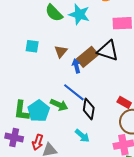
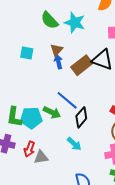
brown triangle: (61, 51) -> (57, 50), moved
blue arrow: (76, 66) -> (58, 62), moved
black diamond: (89, 109) -> (81, 117), turned 30
cyan pentagon: (39, 111) -> (31, 118), turned 30

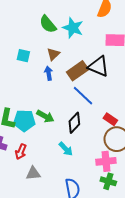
blue arrow: (58, 62) -> (49, 73), moved
blue line: (67, 100) -> (83, 96), moved
gray triangle: (41, 157) -> (33, 173), moved

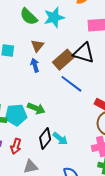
cyan star: (73, 28) -> (54, 17), turned -30
black diamond: (74, 123) -> (45, 139), moved

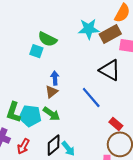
green semicircle: (29, 17) -> (47, 39), moved, turned -30
brown triangle: (37, 46) -> (52, 92), moved
brown rectangle: (63, 60) -> (110, 34), moved
blue arrow: (35, 65) -> (55, 78), moved

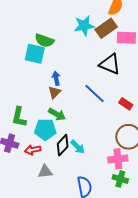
cyan square: (36, 51) -> (35, 54), size x1.5
cyan pentagon: (30, 116) -> (45, 129), moved
red rectangle: (116, 124) -> (126, 104), moved
red arrow: (23, 146) -> (33, 150), turned 56

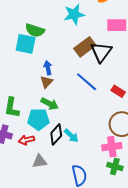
brown rectangle: (106, 28) -> (85, 47), moved
black triangle: (110, 64) -> (101, 52), turned 45

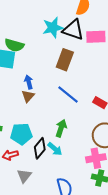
brown rectangle: (85, 47) -> (65, 60), turned -30
black triangle: (101, 52) -> (73, 30), moved, turned -45
green arrow: (50, 104) -> (61, 128), moved, turned -96
gray triangle: (40, 161) -> (24, 176), turned -42

